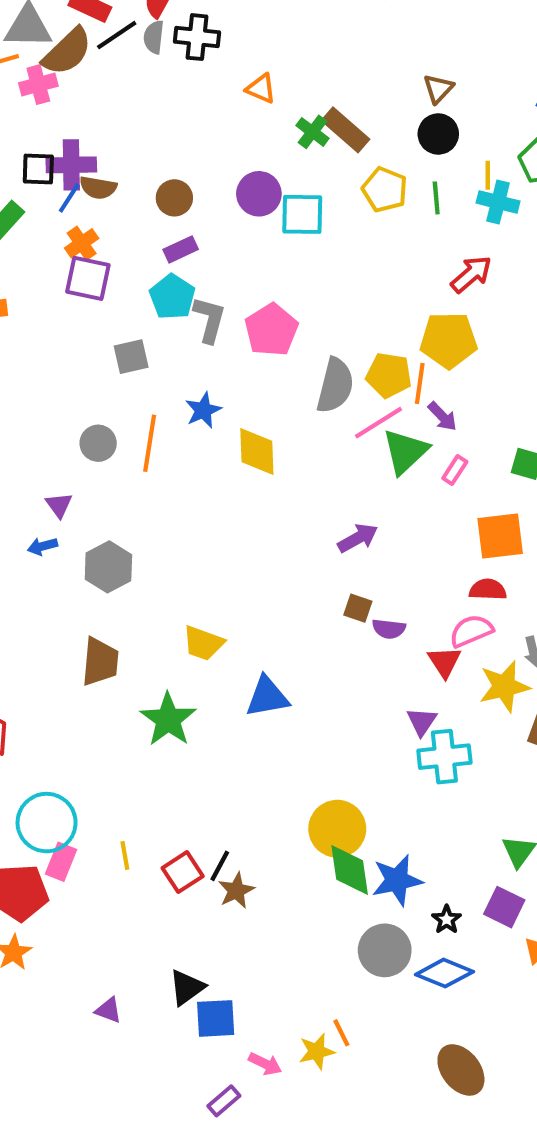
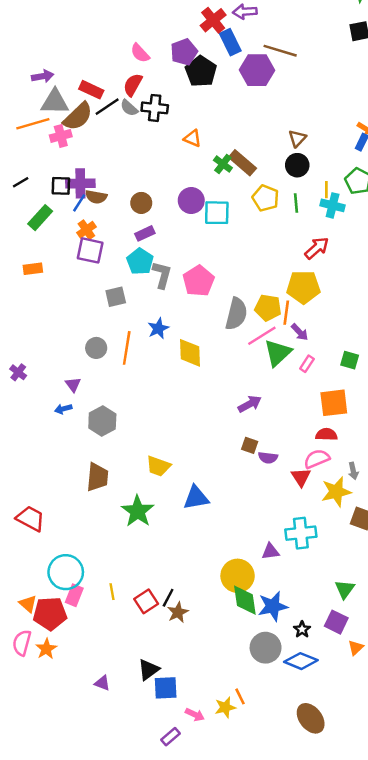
gray semicircle: (154, 37) -> (129, 108), turned -54
purple triangle: (422, 722) -> (270, 551), moved, turned 48

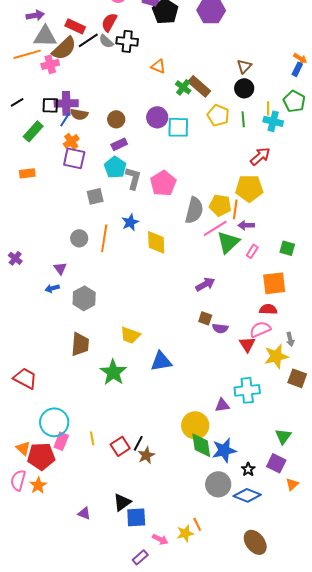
purple arrow: (300, 332) -> (246, 225), turned 133

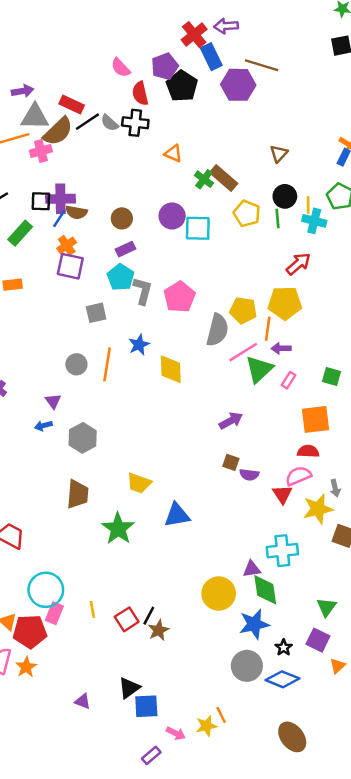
red semicircle: (109, 22) -> (140, 93), moved, turned -42
black circle: (244, 88) -> (285, 196), moved
yellow pentagon: (220, 205) -> (243, 310), moved
green diamond: (201, 445) -> (265, 590), moved

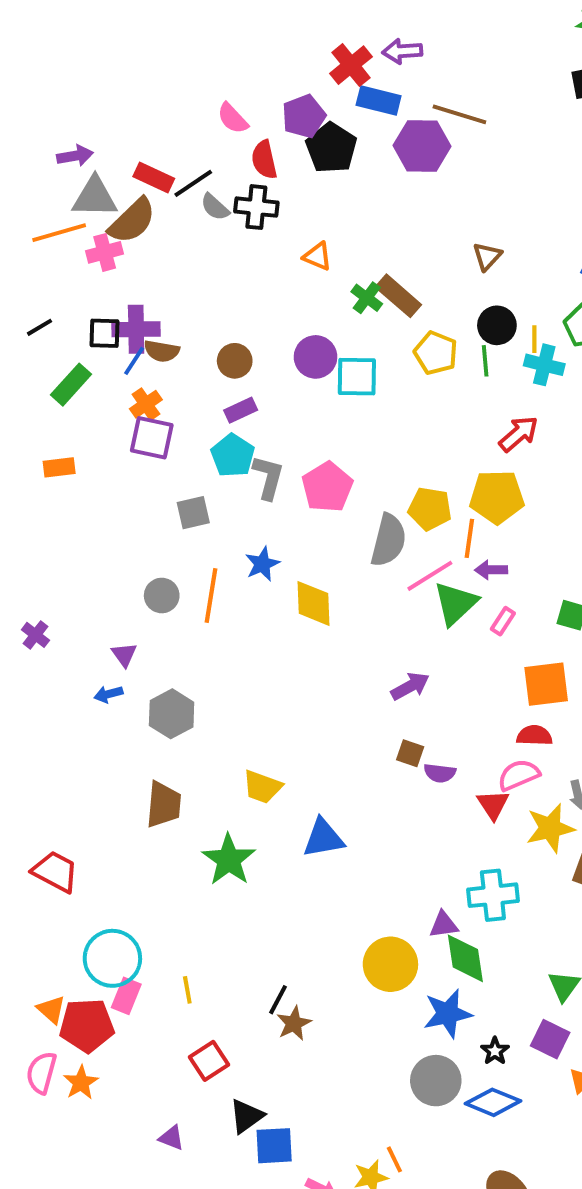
blue rectangle: (211, 57) -> (379, 101), turned -50
black line: (87, 122) -> (193, 183), moved
red square: (127, 619) -> (209, 1061), moved

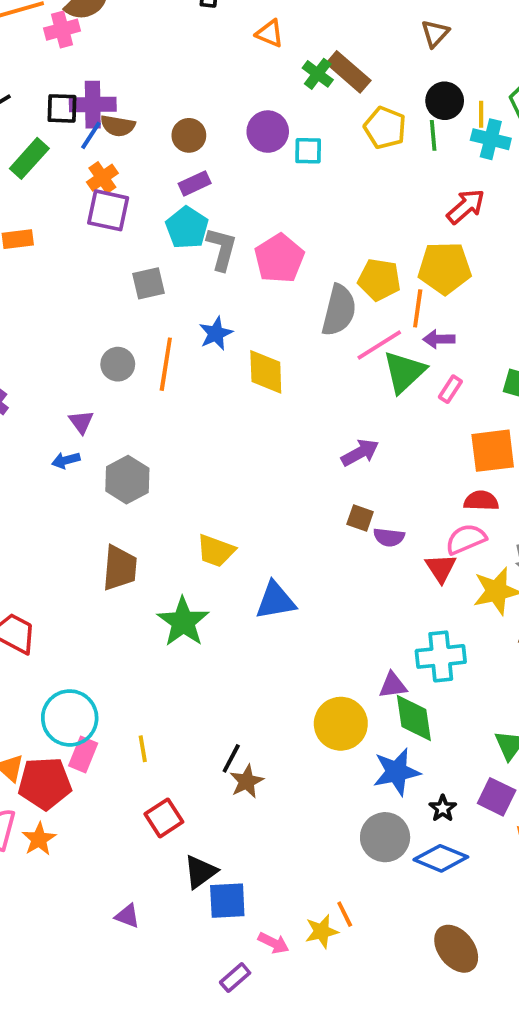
cyan square: (357, 377) -> (308, 151), size x0.7
purple triangle: (172, 1138) -> (127, 916), moved

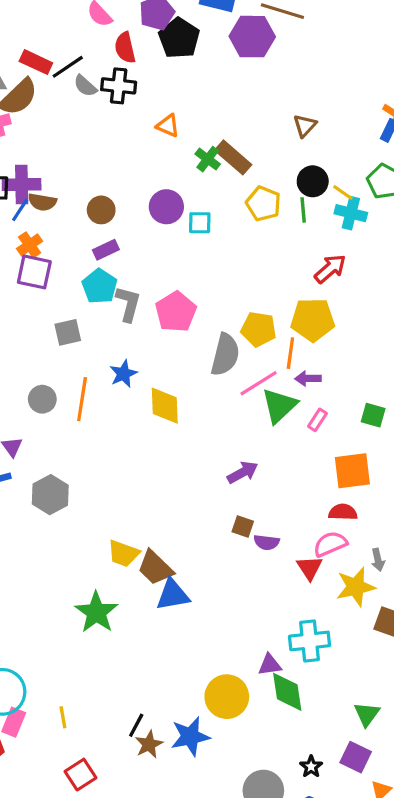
yellow line: (481, 114) -> (343, 192), turned -55
brown trapezoid: (120, 568) -> (155, 568), moved, turned 129
blue star: (397, 772) -> (190, 736), moved

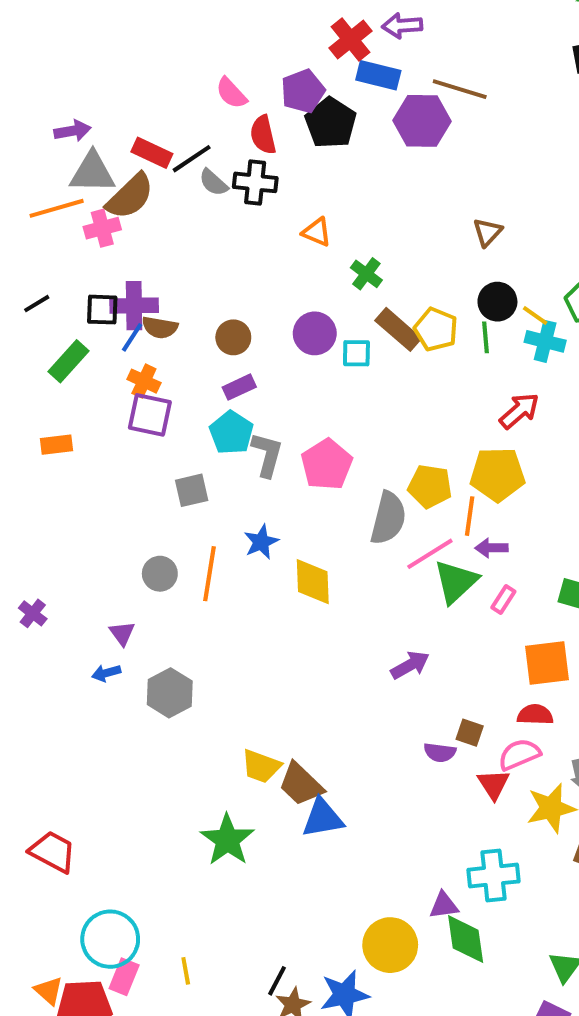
brown rectangle: (233, 157) -> (398, 329), moved
orange cross: (30, 245) -> (144, 381), turned -30
brown square: (243, 526) -> (470, 733), moved

